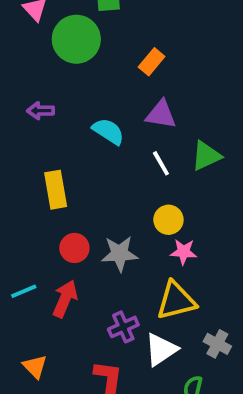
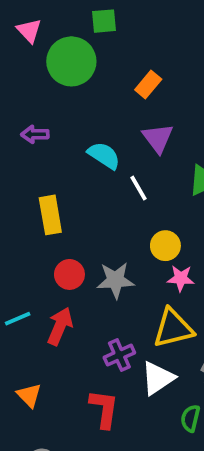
purple triangle: (161, 114) -> (158, 138), turned 44
white line: (161, 163) -> (139, 188), moved

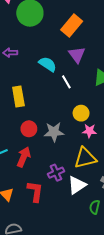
orange rectangle: (148, 84) -> (72, 26), size x1.5
red L-shape: (104, 409) -> (35, 191), moved

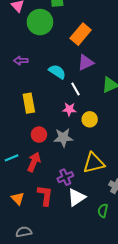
purple triangle: (77, 55) -> (86, 63), turned 42
pink star: (89, 131) -> (69, 109), moved
white triangle: (77, 185) -> (76, 197), moved

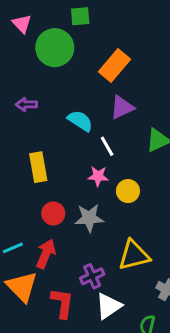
orange triangle: (18, 198) -> (22, 287), moved, size x1.6

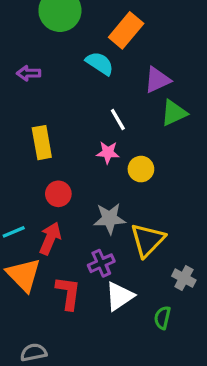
purple triangle: (122, 107) -> (157, 80), moved
cyan semicircle: (80, 121) -> (100, 63), moved
gray star: (89, 218) -> (110, 219), moved
yellow triangle: (134, 255) -> (148, 240), turned -32

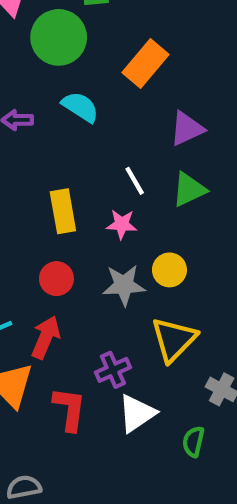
cyan semicircle: (100, 63) -> (80, 107), moved
green triangle: (174, 113) -> (189, 190), moved
yellow rectangle: (42, 143) -> (63, 211), moved
yellow circle: (141, 169) -> (169, 270), moved
gray star: (110, 219) -> (124, 285), moved

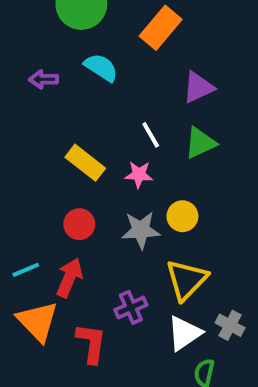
yellow rectangle: (63, 211) -> (85, 163), turned -42
white triangle: (137, 413) -> (184, 333), moved

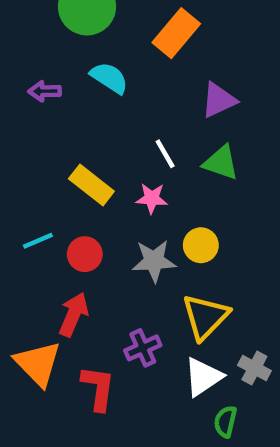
green triangle: (200, 143) -> (221, 163), turned 44
cyan line: (26, 270) -> (38, 241), moved

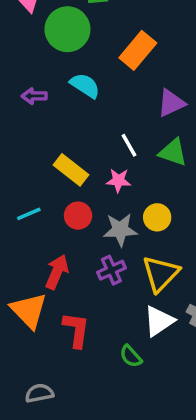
red circle: (85, 254) -> (78, 216), moved
purple cross: (143, 348) -> (111, 270), moved
green semicircle: (225, 422) -> (131, 356), moved, turned -55

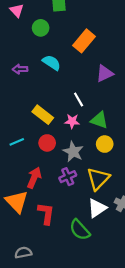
green circle: (67, 29) -> (41, 28), size x0.6
green triangle: (173, 152) -> (99, 120), moved
yellow circle: (157, 217) -> (105, 144), moved
gray star: (120, 230) -> (73, 152), turned 30
green semicircle: (131, 356) -> (80, 230), size x1.5

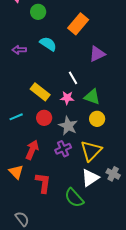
orange triangle: (17, 202) -> (16, 172), size x0.7
gray semicircle: (23, 253) -> (22, 219), turned 63

